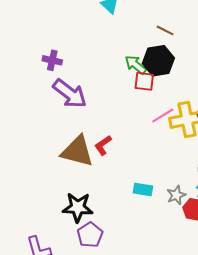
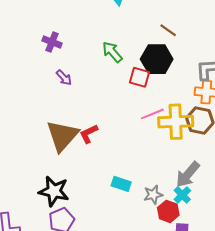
green arrow: (136, 65) -> (112, 52), moved
purple arrow: (70, 94) -> (64, 78), size x0.5
brown triangle: (77, 151) -> (62, 136), turned 48

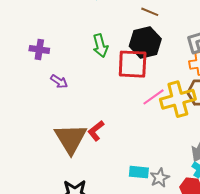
green arrow: (112, 52) -> (100, 46), turned -140
red square: (140, 77) -> (133, 64), size x1.5
gray star: (153, 195) -> (160, 178), moved

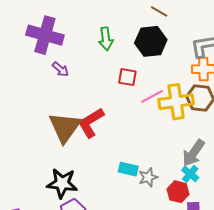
purple cross: (39, 50) -> (45, 35), size x1.8
red square: (133, 64) -> (127, 77), moved, size x0.6
red L-shape: (96, 131) -> (91, 123), size x1.5

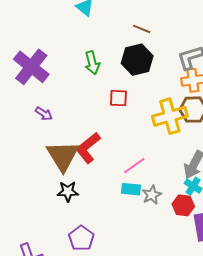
purple cross: (45, 35) -> (31, 67), turned 30
purple arrow: (60, 69) -> (44, 114), moved
pink line: (152, 96) -> (134, 166), moved
black star: (62, 183) -> (68, 191), moved, size x0.7

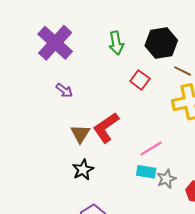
brown line: (142, 29) -> (183, 71), moved
red square: (118, 98) -> (140, 80), turned 30
brown triangle: (63, 156) -> (80, 134), size x0.6
black star: (68, 191) -> (83, 170), turned -30

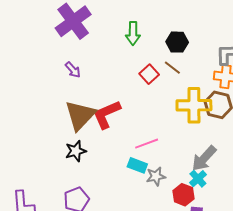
black hexagon: (161, 43) -> (177, 42), size x0.7
brown line: (183, 71) -> (172, 68), moved
brown triangle: (80, 134) -> (80, 115), size x1.6

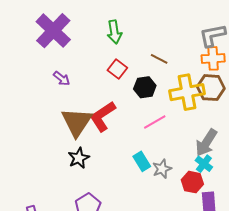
black hexagon: (177, 42) -> (145, 87), moved
red square: (149, 74) -> (117, 69), moved
pink line: (147, 144) -> (155, 122), moved
cyan rectangle: (137, 165) -> (142, 161), turned 48

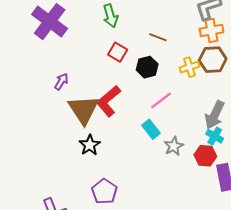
purple arrow: (62, 78) -> (61, 81), moved, turned -90
yellow cross: (187, 92) -> (190, 67), size x0.6
cyan rectangle: (142, 161) -> (151, 129), moved

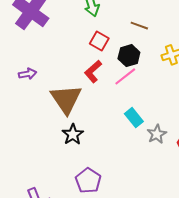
purple arrow: (61, 81) -> (28, 74), moved, turned 48
pink line: (161, 100) -> (125, 76), moved
red L-shape: (109, 101) -> (93, 71), moved, size x0.7

